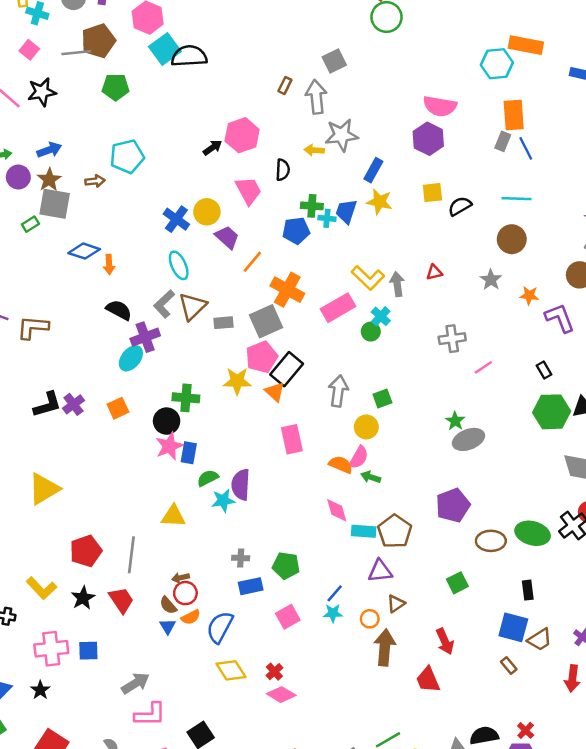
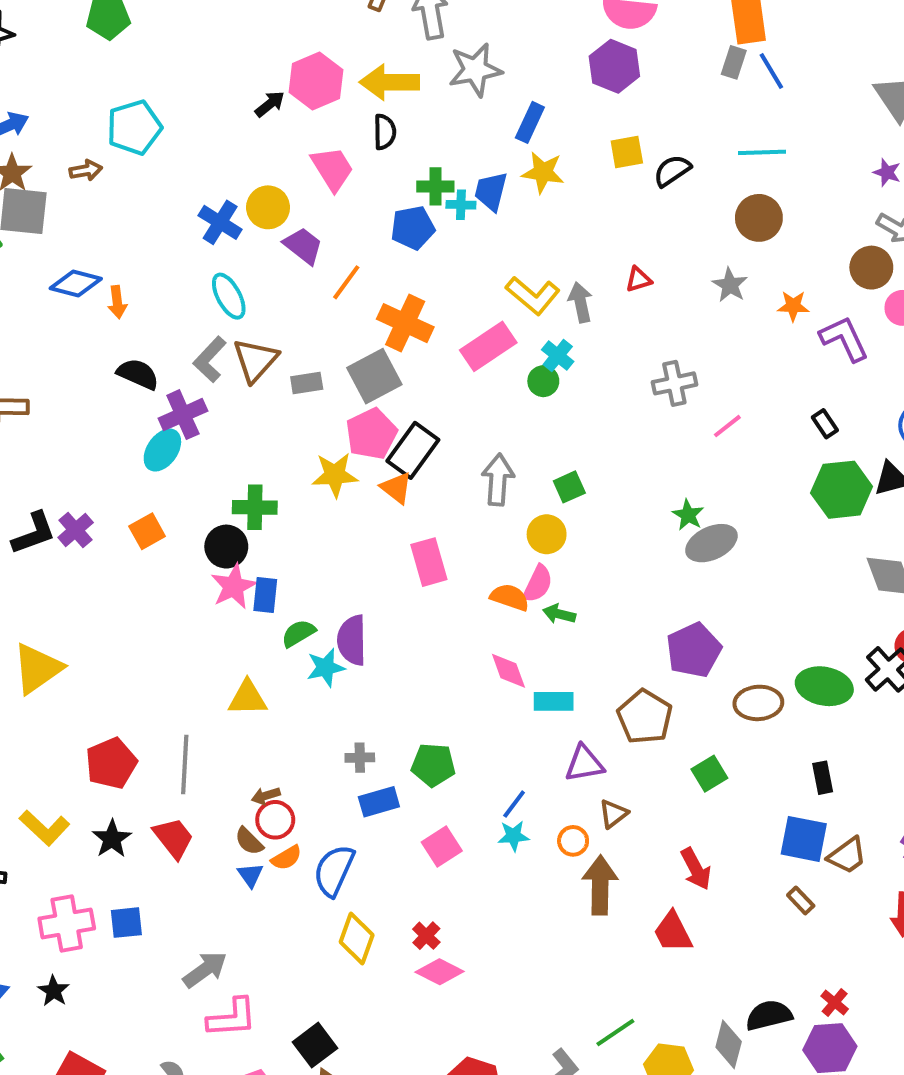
yellow arrow: (314, 150) -> (389, 82), moved, size x1.8
brown pentagon: (395, 531) -> (645, 717), moved
yellow diamond: (231, 670) -> (357, 938), turned 56

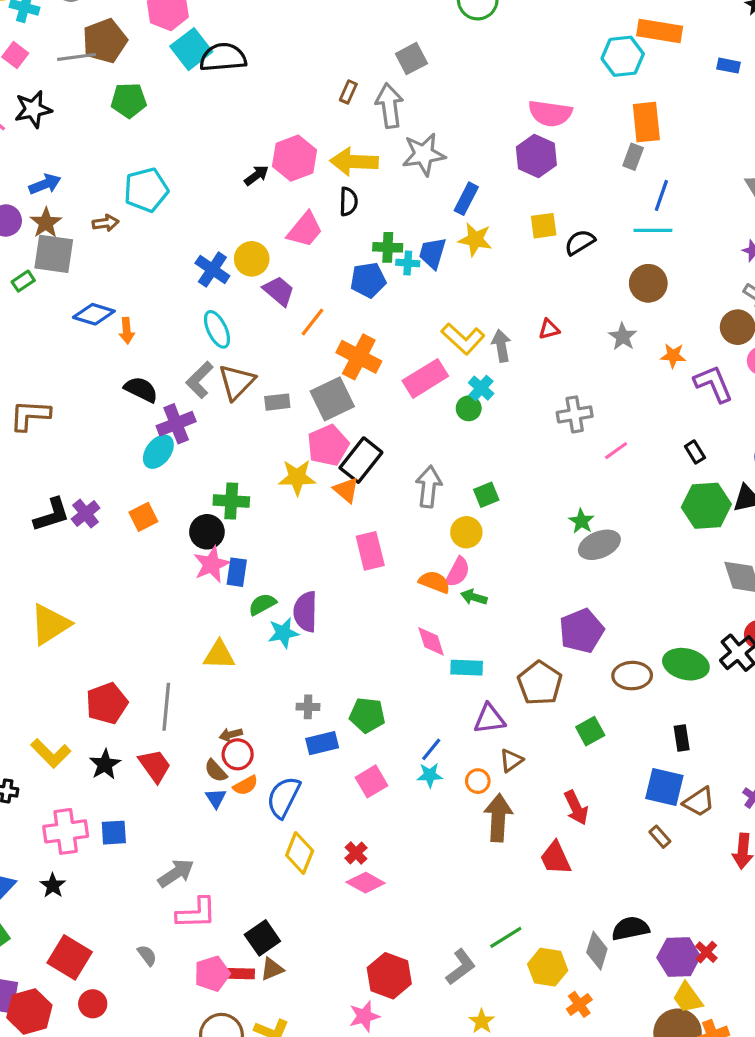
blue line: (771, 71) -> (661, 195), moved, turned 48
pink trapezoid: (332, 169) -> (305, 230), turned 69
red cross: (835, 1002) -> (706, 952), moved

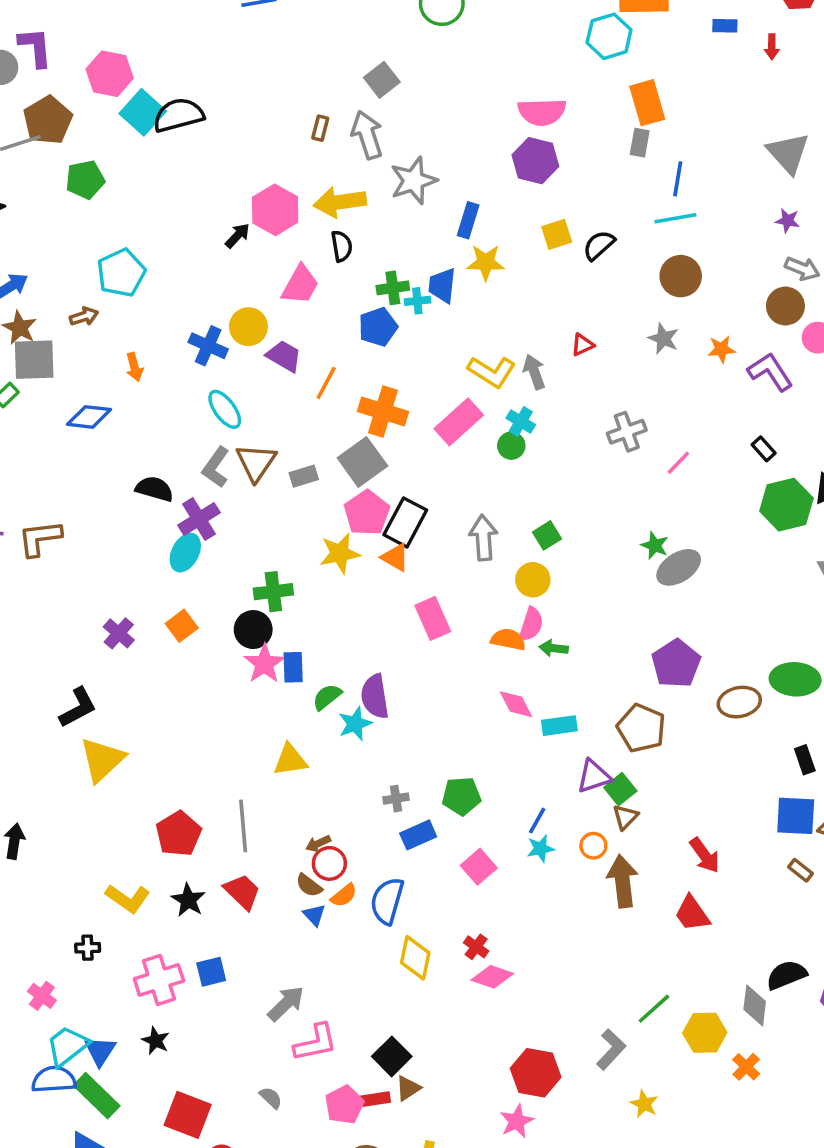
orange arrow: (127, 331) -> (134, 367), moved
black L-shape: (52, 515) -> (78, 708), moved
green square: (590, 731) -> (620, 789), moved

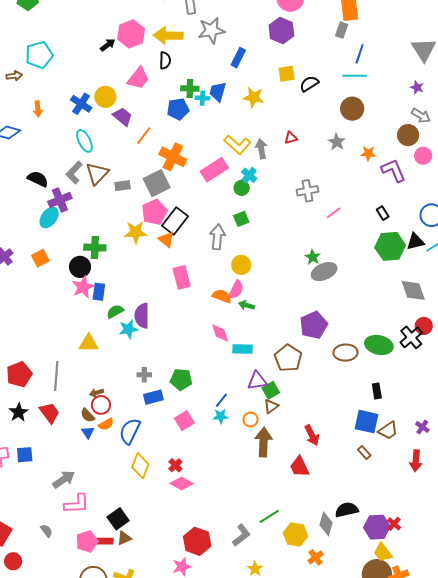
yellow star: (486, 262) -> (254, 97), moved
green square: (547, 535) -> (241, 219), moved

